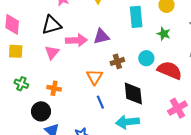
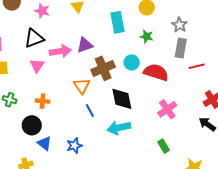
brown cross: (117, 61) -> (103, 68), size x1.6

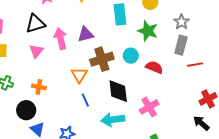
green star: (147, 37) -> (148, 31), size x1.5
pink arrow: (60, 51) -> (61, 39), turned -100
red semicircle: (156, 72) -> (154, 67), size x0.7
pink cross: (167, 109) -> (149, 107), moved

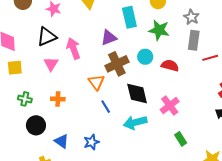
purple triangle: (85, 34) -> (109, 38), moved
black circle: (26, 110) -> (36, 125), moved

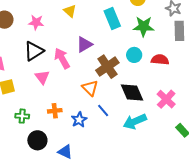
purple triangle: (109, 38) -> (84, 44), moved
blue star: (91, 142) -> (79, 120), moved

